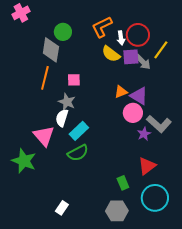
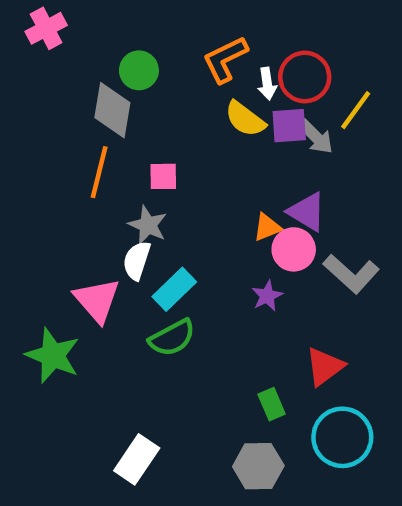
orange triangle: (121, 92) -> (267, 227), moved
purple star: (144, 134) -> (267, 296), moved
white rectangle: (62, 208) -> (137, 459), size x1.5

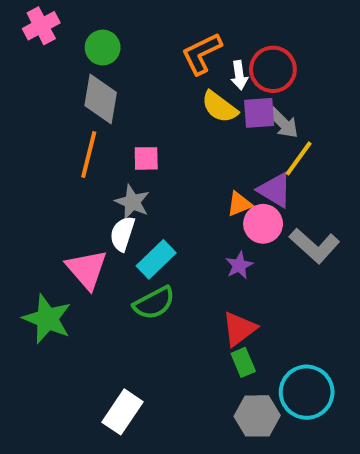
green circle: (139, 70) -> (103, 48), moved
yellow line: (356, 110) -> (299, 158), moved
red triangle: (325, 367) -> (239, 329), moved
gray hexagon: (258, 466) -> (257, 416), moved

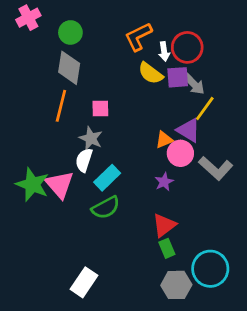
green star: (47, 319) -> (32, 185), moved

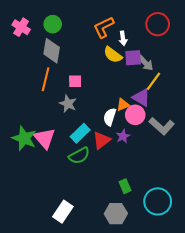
pink cross: (28, 18) -> (21, 27), moved, turned -30
red circle: (187, 47) -> (158, 24), moved
white semicircle: (84, 160) -> (110, 117), moved
red triangle: (164, 225) -> (102, 140), moved
gray hexagon: (176, 285) -> (116, 214), moved

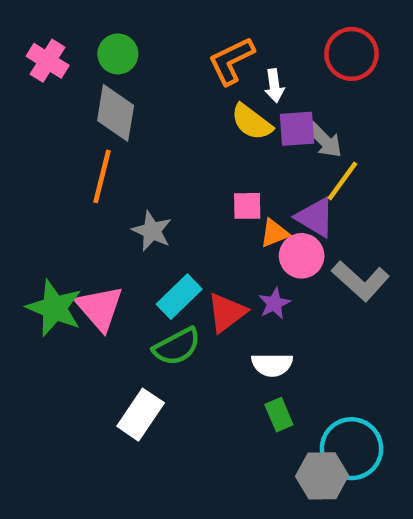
pink square: (75, 81) -> (247, 206), moved
white semicircle: (110, 117) -> (272, 365), moved, turned -108
white rectangle: (63, 212) -> (141, 415), moved
gray hexagon: (116, 214) -> (322, 476), moved

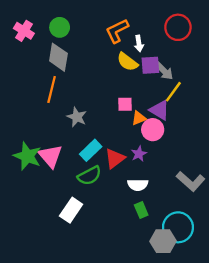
gray L-shape: (361, 281) -> (191, 181), moved

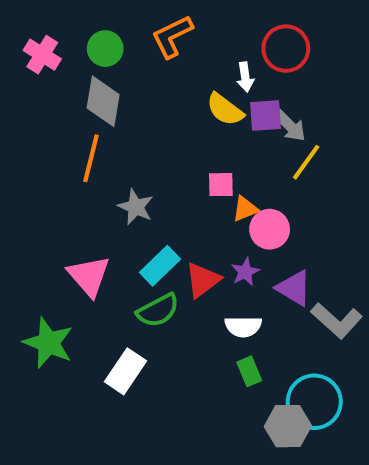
red circle: (178, 27) -> (286, 49), moved
orange L-shape: (117, 31) -> (172, 36), moved
purple triangle: (160, 110) -> (294, 288), moved
green star: (27, 156) -> (48, 343), moved

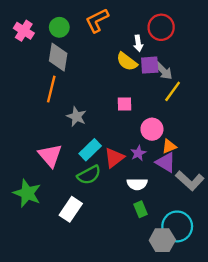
orange triangle: (245, 209) -> (169, 146), moved

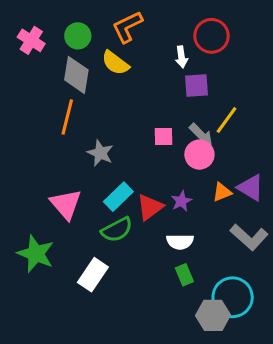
yellow semicircle: (127, 62) -> (115, 63), moved
gray arrow: (163, 71) -> (201, 135), moved
pink circle: (152, 129) -> (199, 155), moved
purple triangle: (166, 162) -> (251, 188), moved

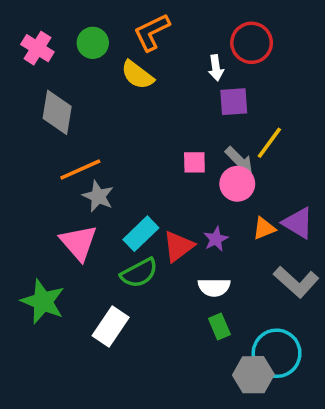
gray diamond: (76, 75) -> (57, 112), moved
orange line: (67, 117) -> (80, 169), moved, turned 52
gray star: (100, 153) -> (98, 196), moved

